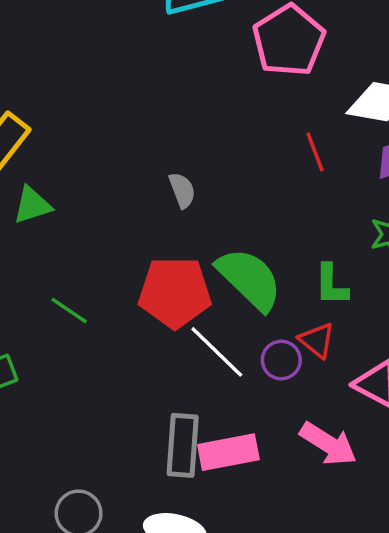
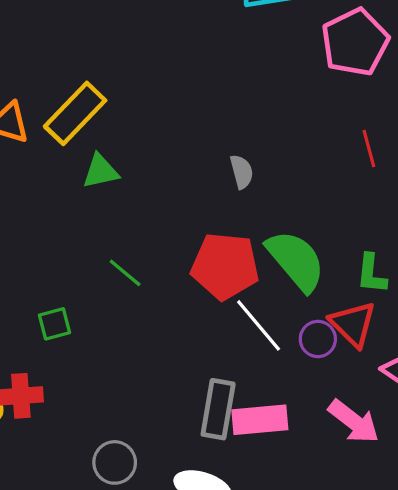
red triangle: (317, 340) -> (353, 324), size x1.4

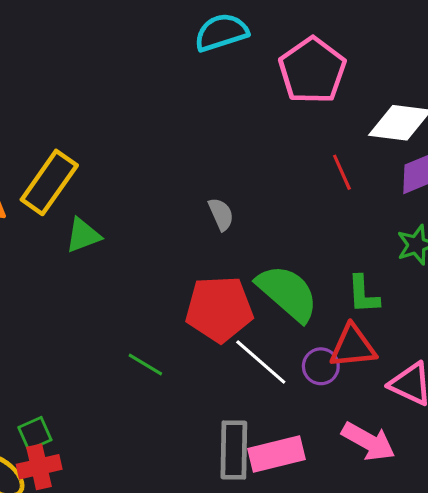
green line: (125, 273) -> (145, 365), moved
green square: (55, 324) -> (35, 434), moved
red triangle: (353, 324) -> (353, 346), turned -42

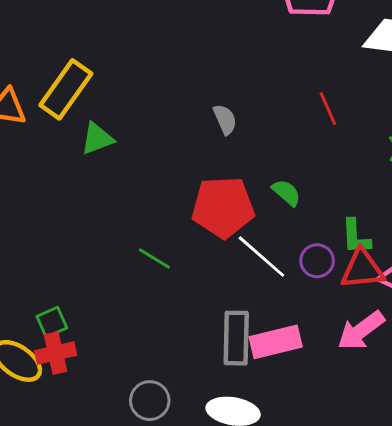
red line: (342, 172) -> (328, 109), moved
green semicircle: (287, 293) -> (286, 193), size x0.5
green L-shape: (363, 294) -> (356, 237), moved
red triangle: (353, 346) -> (362, 269), moved
pink arrow: (368, 442) -> (361, 331), turned 114

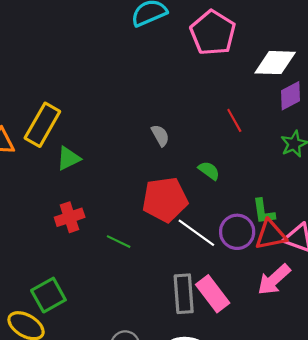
green semicircle: (286, 193) -> (209, 171), moved
purple circle: (317, 261) -> (237, 232), size x1.4
green square: (52, 322) -> (48, 295), size x1.5
pink rectangle: (276, 342) -> (213, 294), turned 72
red cross: (56, 353) -> (70, 217), moved

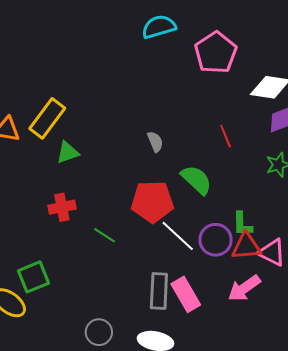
green semicircle: (209, 171) -> (196, 180), size x1.6

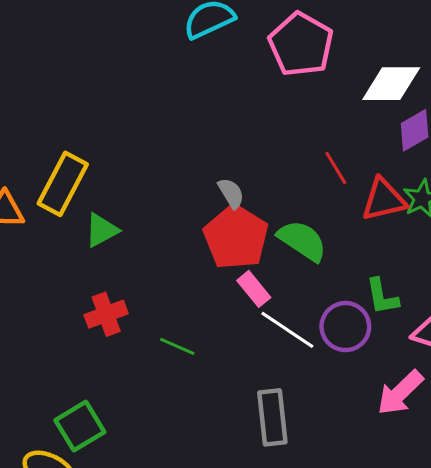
red pentagon: (152, 202) -> (236, 237), moved, turned -30
red triangle: (246, 246) -> (384, 200), moved
pink rectangle: (186, 294) -> (254, 289), moved, size x0.7

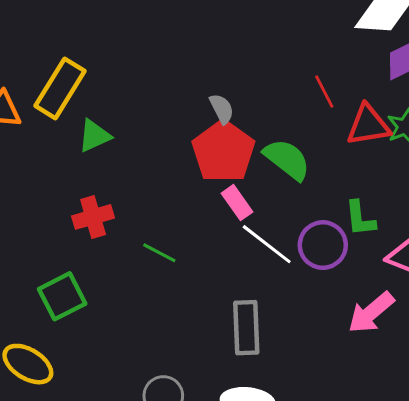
green square: (80, 426) -> (62, 296), moved

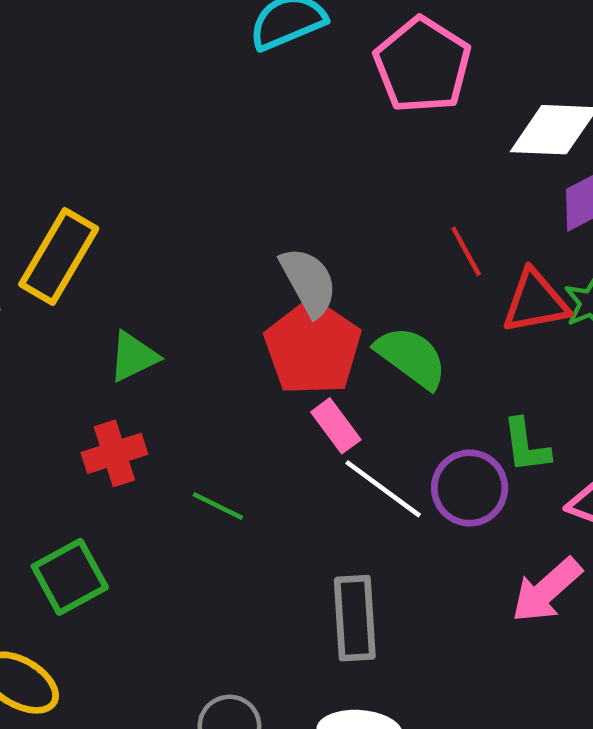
gray semicircle: (222, 109) -> (309, 282), size x1.5
green triangle: (94, 136) -> (133, 357), moved

